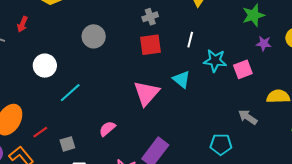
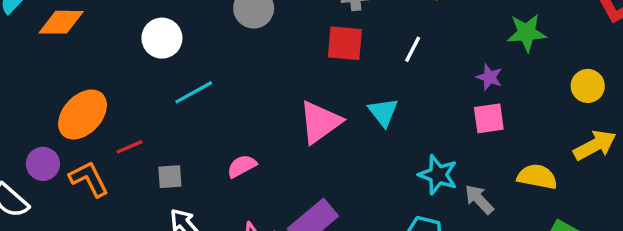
purple star: (264, 44) -> (489, 77), moved
cyan star: (215, 61) -> (438, 175), moved

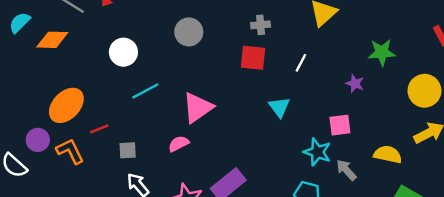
yellow circle: (588, 86) -> (424, 91), size x1.4
pink square: (489, 118) -> (340, 125), moved
pink triangle: (320, 122) -> (198, 108), moved

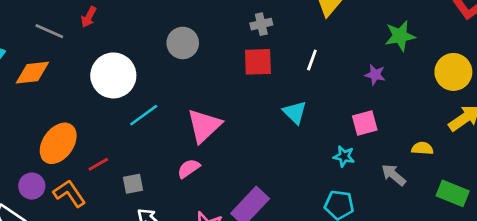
white circle: (123, 52) -> (113, 75), size x1.4
cyan star: (317, 152) -> (344, 156), size x0.7
yellow semicircle: (388, 154) -> (422, 148), size x0.7
gray arrow: (346, 170) -> (394, 175), moved

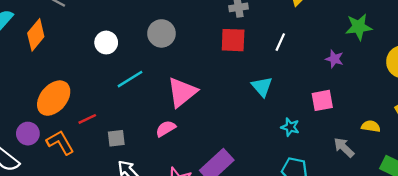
gray circle: (183, 43) -> (161, 33), moved
orange diamond: (32, 73) -> (36, 35), turned -48
white circle: (113, 75) -> (106, 43), size x0.6
cyan star: (344, 156) -> (290, 127), moved

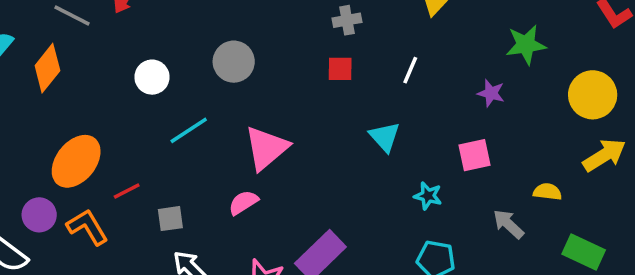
red square: (233, 40) -> (340, 69), size x0.7

